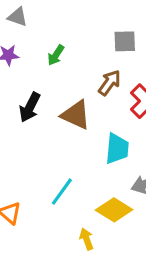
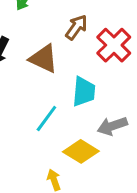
cyan line: (62, 192) -> (46, 119), moved

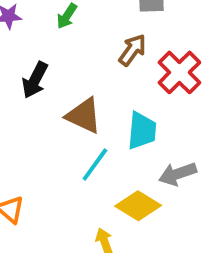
brown triangle: (43, 59) -> (84, 116), moved

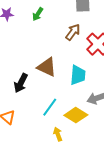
black arrow: (35, 80) -> (21, 83), moved
cyan line: (95, 164) -> (50, 107), moved

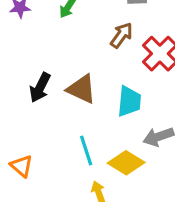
black arrow: (21, 83) -> (40, 87), moved
cyan line: (50, 107) -> (86, 151), turned -54

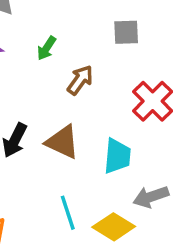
brown arrow: (121, 35) -> (80, 80), moved

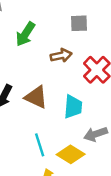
green arrow: (47, 48) -> (25, 34), size x1.5
brown arrow: (80, 80) -> (61, 55), moved, turned 42

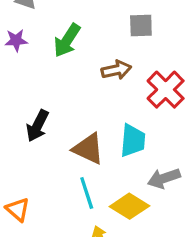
brown triangle: (36, 97) -> (88, 149), moved

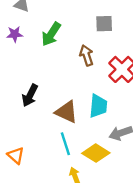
brown arrow: (116, 70) -> (86, 55), turned -96

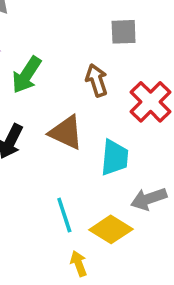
green arrow: (51, 34) -> (27, 75), moved
brown triangle: (66, 112) -> (66, 132), moved

